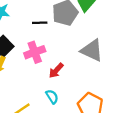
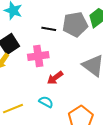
cyan semicircle: (52, 97) -> (46, 102), turned -40

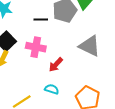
pink cross: (38, 56) -> (36, 47), turned 30

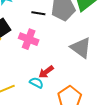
red arrow: (56, 65) -> (46, 72), moved

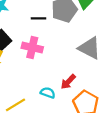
red arrow: (46, 72) -> (68, 82), moved

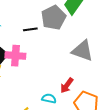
pink cross: (32, 48) -> (15, 56), moved

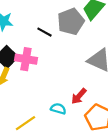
black line: (30, 29) -> (44, 32), turned 32

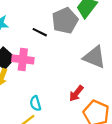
cyan semicircle: (58, 109) -> (35, 103), moved, turned -120

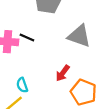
black line: (40, 32) -> (27, 37), moved

